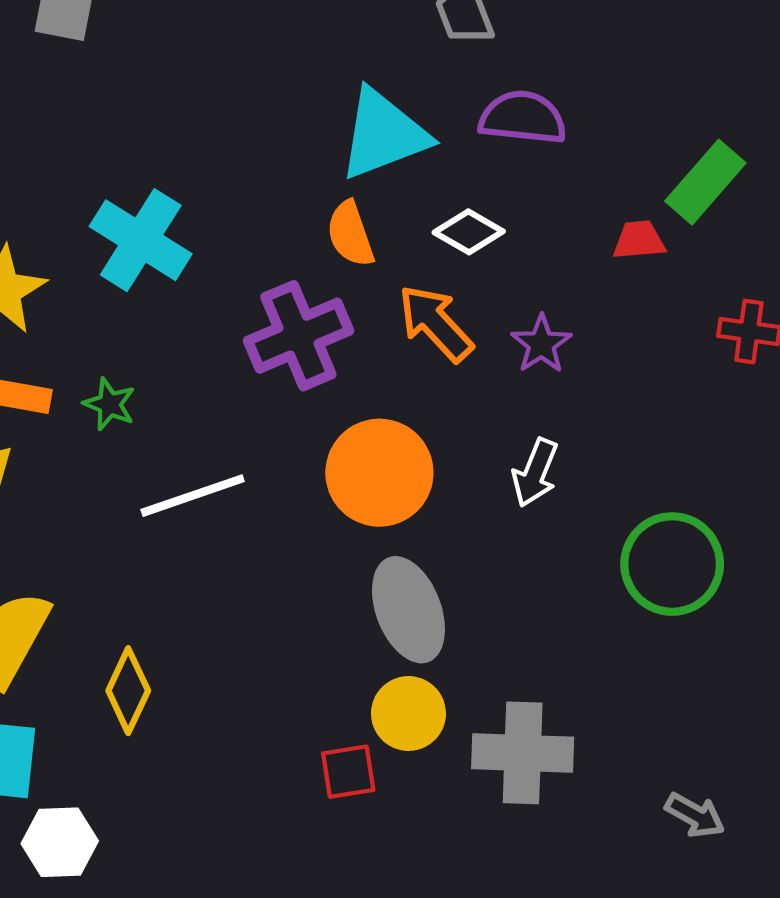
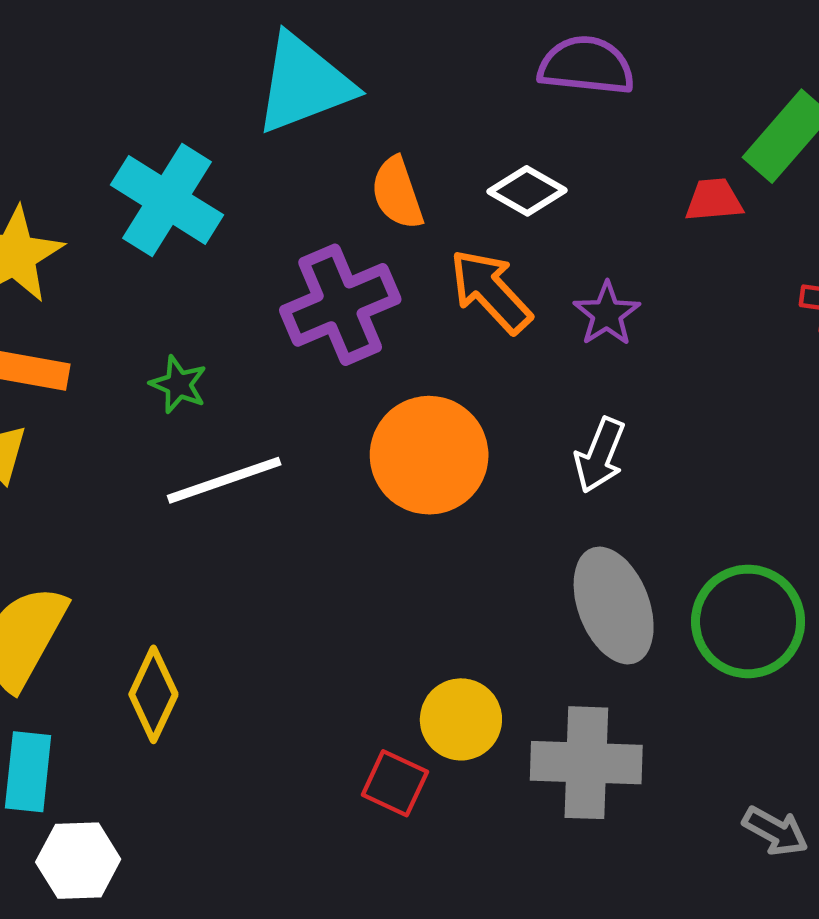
cyan triangle: (384, 134) -> (304, 84), moved
green star: (110, 404) -> (178, 385), moved
green circle: (672, 564) -> (748, 621), moved
gray ellipse: (408, 610) -> (614, 606), moved
red square: (348, 772) -> (395, 783), turned 34

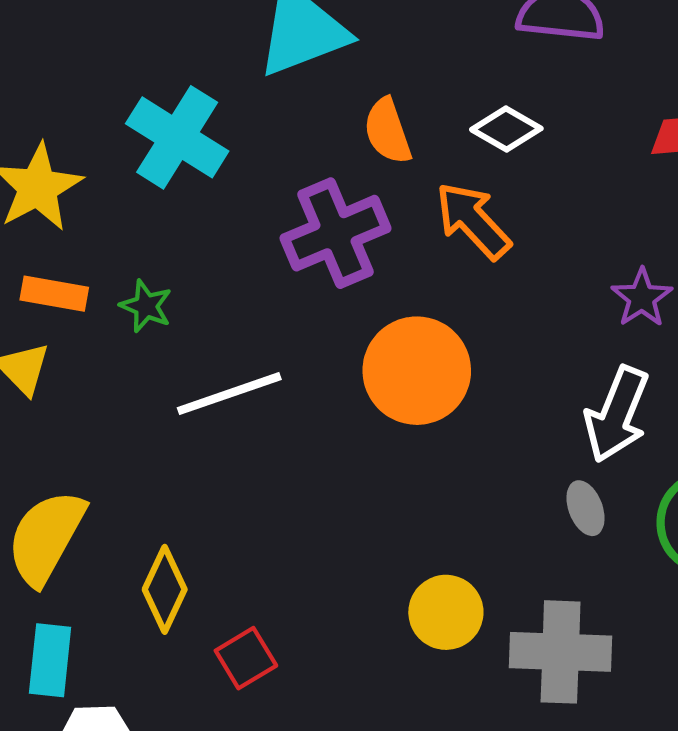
purple star: (607, 314) -> (642, 298), moved
green star: (178, 385) -> (146, 306), moved
white arrow: (600, 455) -> (617, 414), moved, size x1.4
gray ellipse: (614, 606) -> (586, 508), size x0.5
red square: (395, 783) -> (246, 658), moved, turned 34

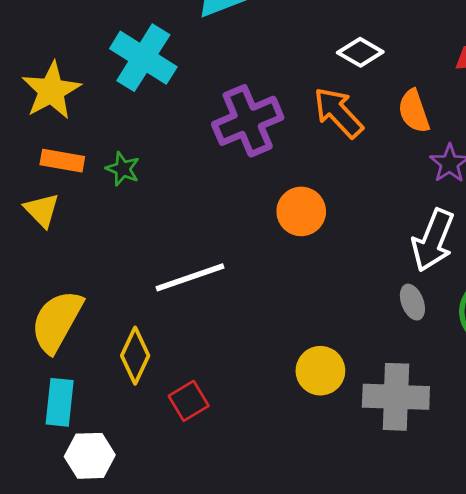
orange semicircle: (388, 131) -> (414, 111), moved
orange circle: (417, 371) -> (301, 211), size x0.7
white line: (229, 394) -> (190, 277), moved

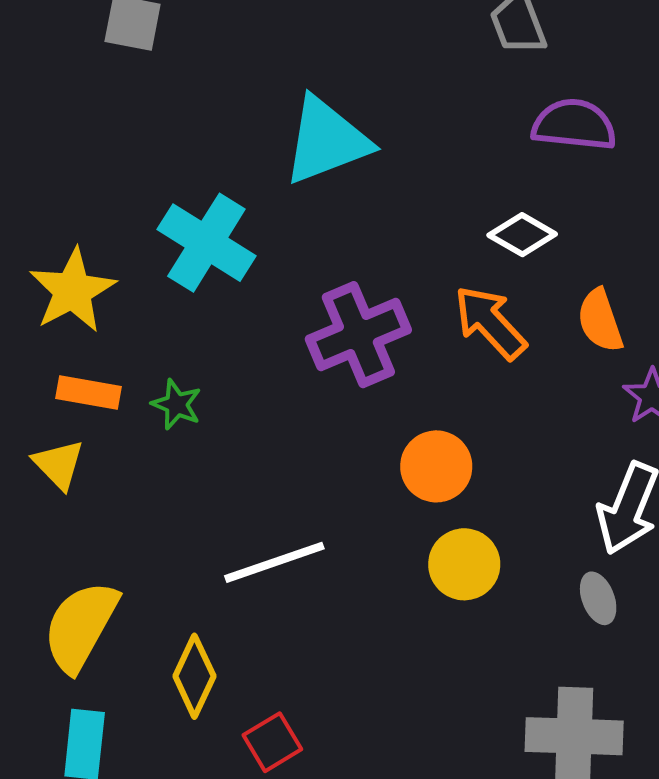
yellow circle: (320, 371) -> (464, 564), moved

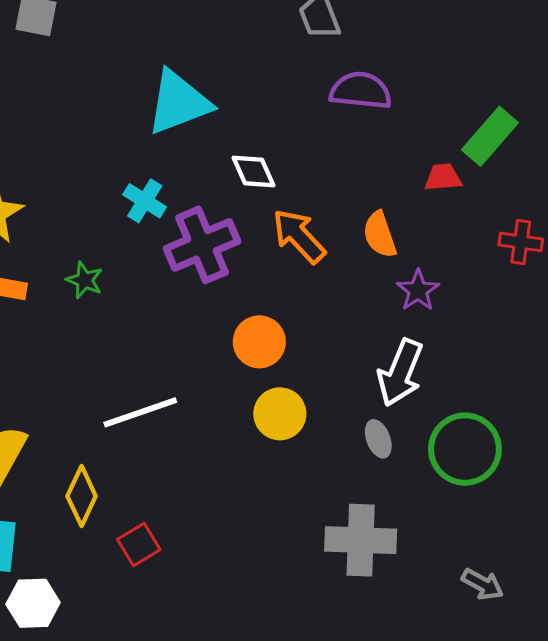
white diamond: (522, 235) -> (253, 171), moved, turned 36
cyan cross: (206, 243) -> (145, 201), moved, size x0.6
green star: (176, 404) -> (84, 280), moved

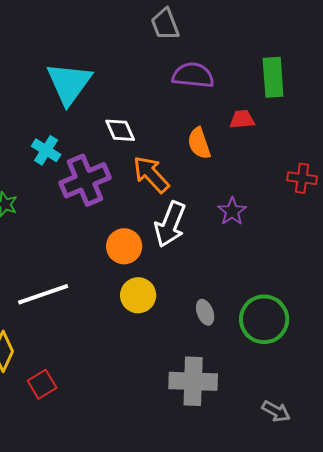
cyan triangle: (179, 102) -> (69, 83), turned -33
green rectangle: (490, 136) -> (273, 77), moved, turned -45
red trapezoid: (443, 177) -> (242, 119), moved
orange semicircle: (380, 235) -> (199, 143), moved
white arrow: (400, 373) -> (170, 224), moved

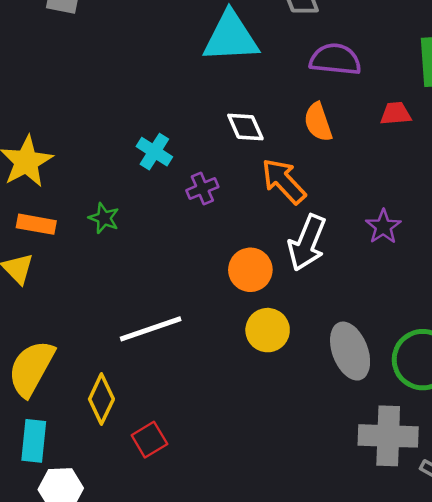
cyan triangle: (69, 83) -> (231, 37), moved, turned 51
orange semicircle: (199, 143) -> (318, 122), moved
purple cross: (85, 180) -> (202, 189), size x0.5
gray ellipse: (205, 312) -> (350, 351), size x1.8
gray cross: (193, 381) -> (388, 436), moved

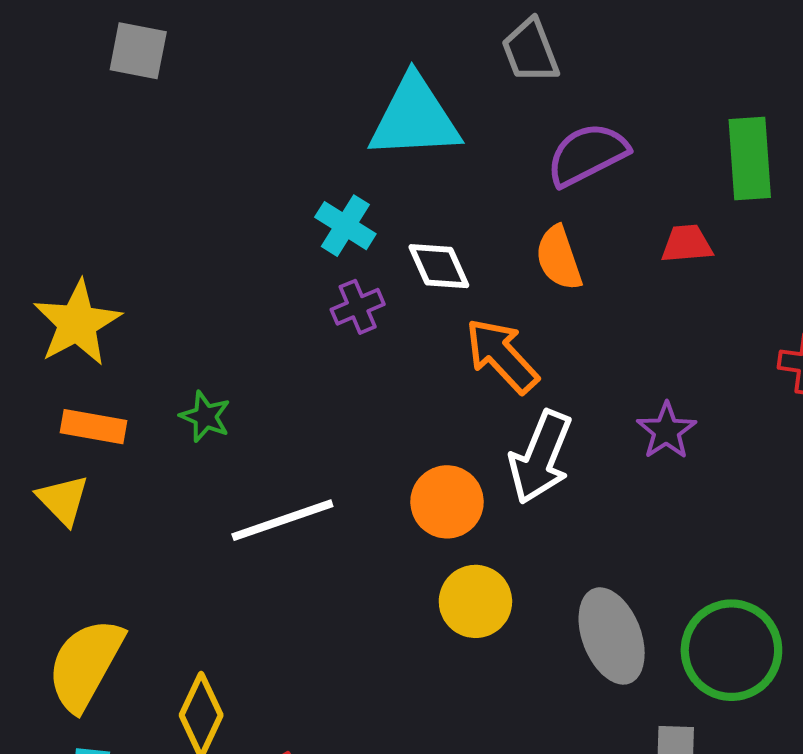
purple semicircle: (335, 59) -> (587, 154), turned -33
cyan cross: (154, 152) -> (345, 226), moved
purple cross: (202, 189) -> (358, 307), moved
white line: (151, 329) -> (282, 520), moved

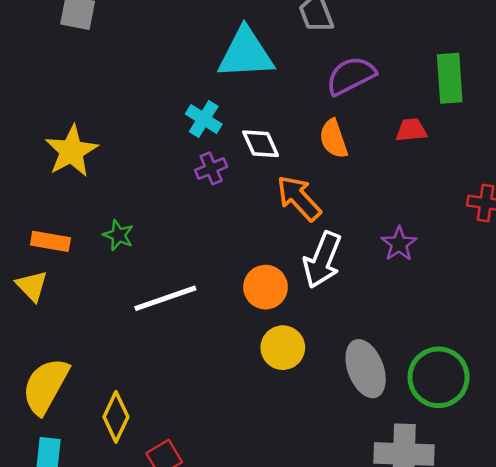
yellow star: (77, 323) -> (71, 151), moved

